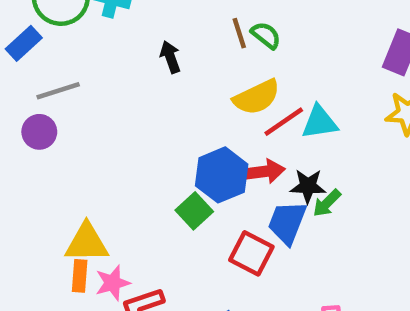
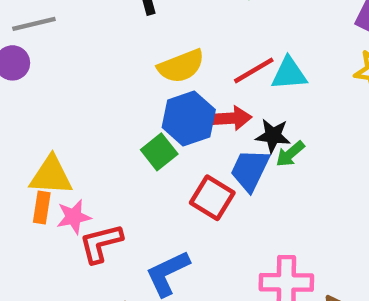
yellow semicircle: (257, 97) -> (181, 66), moved

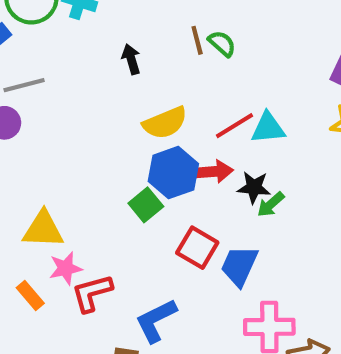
blue trapezoid: (250, 170) -> (239, 266), moved
orange rectangle: (42, 208) -> (30, 295), moved, turned -48

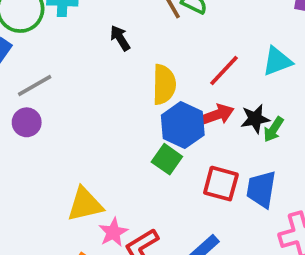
yellow semicircle: (165, 123) -> (164, 84), turned -51
cyan triangle: (268, 128) -> (277, 61), moved

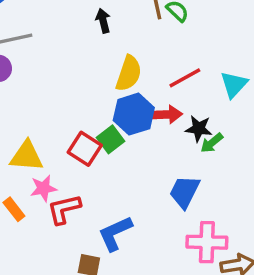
cyan triangle: (277, 61) -> (234, 84), turned -44
red square: (221, 184) -> (85, 149), moved

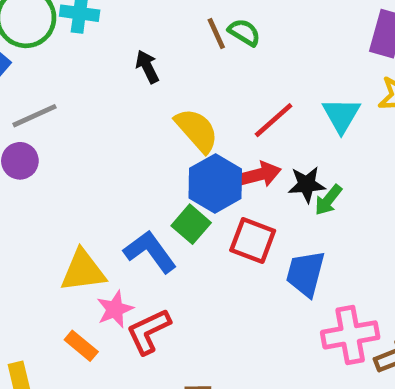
yellow semicircle: (129, 73) -> (197, 130), turned -48
red square: (85, 149) -> (253, 240), moved
blue L-shape: (115, 233) -> (150, 252), moved, turned 90

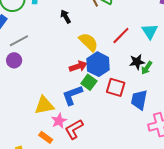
red arrow: (259, 175) -> (78, 66), moved
blue L-shape: (150, 252) -> (72, 95), turned -70

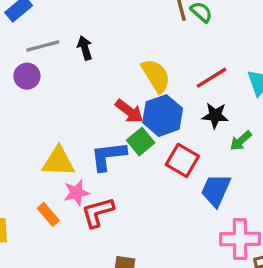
black arrow: (66, 16) -> (85, 48), moved
black star: (137, 62) -> (215, 115), moved
red arrow: (78, 66) -> (129, 111), turned 42

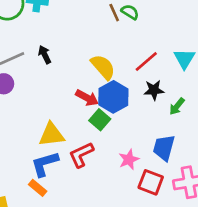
blue L-shape: (108, 156) -> (45, 164), moved
red square: (182, 160) -> (151, 182), moved
yellow triangle: (58, 162) -> (52, 135), moved
pink star: (76, 193) -> (129, 159), moved
red L-shape: (98, 212) -> (81, 155), moved

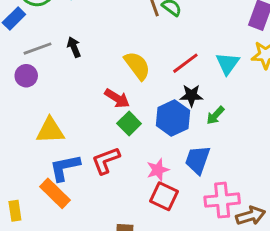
blue hexagon: (113, 97) -> (173, 118), moved
yellow triangle: (52, 135) -> (50, 131), moved
red square: (151, 182) -> (164, 196), moved
orange rectangle: (38, 188) -> (55, 193), size x1.5

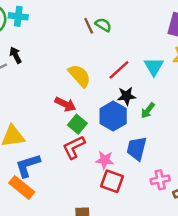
black arrow: (74, 47) -> (16, 55), moved
red L-shape: (106, 160) -> (74, 147), moved
pink star: (158, 170) -> (105, 160), turned 30
pink cross: (222, 200) -> (160, 180), size x0.7

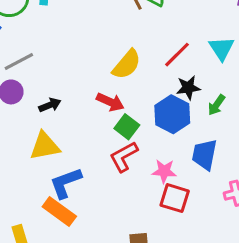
black arrow: (16, 55) -> (50, 105), moved, turned 98
yellow semicircle: (79, 76) -> (127, 64), turned 85

